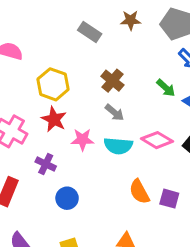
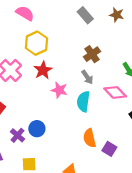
yellow hexagon: (53, 84) -> (36, 43), moved
pink diamond: (157, 140) -> (115, 92), moved
cyan semicircle: (118, 146) -> (83, 101), turned 78
purple cross: (46, 164) -> (17, 135), moved

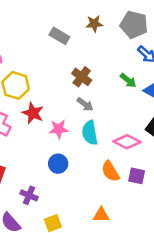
pink diamond: (115, 92) -> (127, 142), moved
blue circle: (37, 129) -> (58, 164), moved

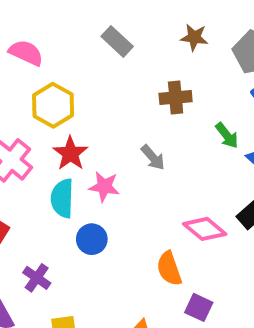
gray rectangle: (59, 36) -> (117, 41), moved
brown cross: (82, 77) -> (176, 97), moved, turned 36
cyan semicircle: (90, 133) -> (62, 198), moved
purple square: (137, 176) -> (199, 307), moved

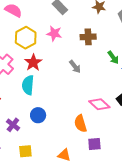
pink star: (104, 187) -> (54, 33), moved
blue circle: (92, 239) -> (38, 115), moved
purple square: (199, 307) -> (94, 144), turned -32

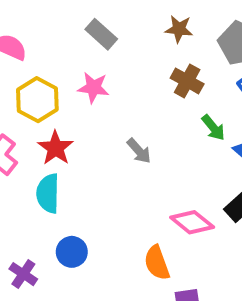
brown cross: (88, 37) -> (187, 81), moved, turned 35

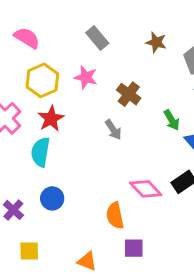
brown cross: (187, 81) -> (129, 94), moved

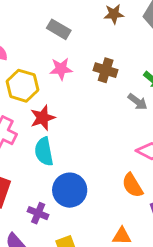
red star: (51, 119) -> (43, 118), turned 30
gray arrow: (113, 130) -> (138, 102), moved
blue circle: (52, 198) -> (70, 190), size x1.5

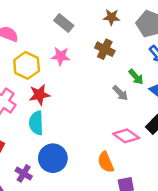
brown cross: (106, 70) -> (105, 49), moved

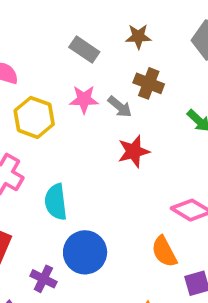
brown star: (112, 17) -> (138, 37), moved
gray arrow: (120, 93) -> (120, 107), moved
red star: (39, 95) -> (134, 151), moved

